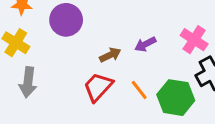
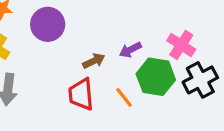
red trapezoid: (98, 87) -> (81, 94), turned -48
green hexagon: (176, 98) -> (156, 77), moved

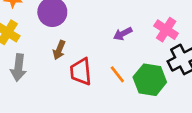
brown arrow: (94, 61) -> (59, 50), moved, turned 138
green hexagon: (156, 77) -> (150, 80), moved

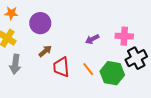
pink cross: (166, 30) -> (124, 36), turned -30
brown arrow: (59, 50) -> (45, 51), turned -152

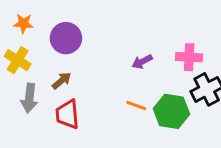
brown arrow: (45, 51) -> (62, 81), moved
red trapezoid: (61, 67) -> (67, 114), moved
orange line: (88, 69) -> (136, 106), turned -32

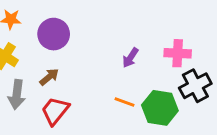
purple arrow: (142, 62) -> (130, 58), turned -30
red trapezoid: (67, 114) -> (55, 111), turned 44

